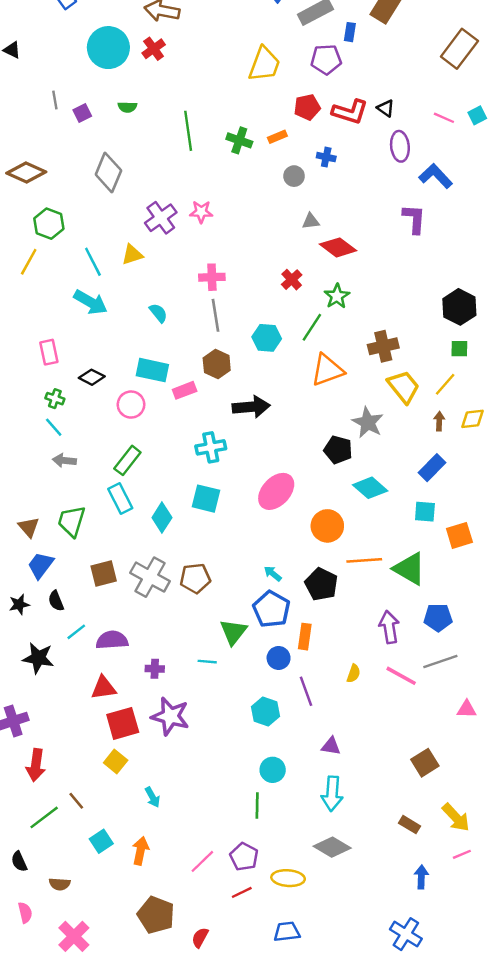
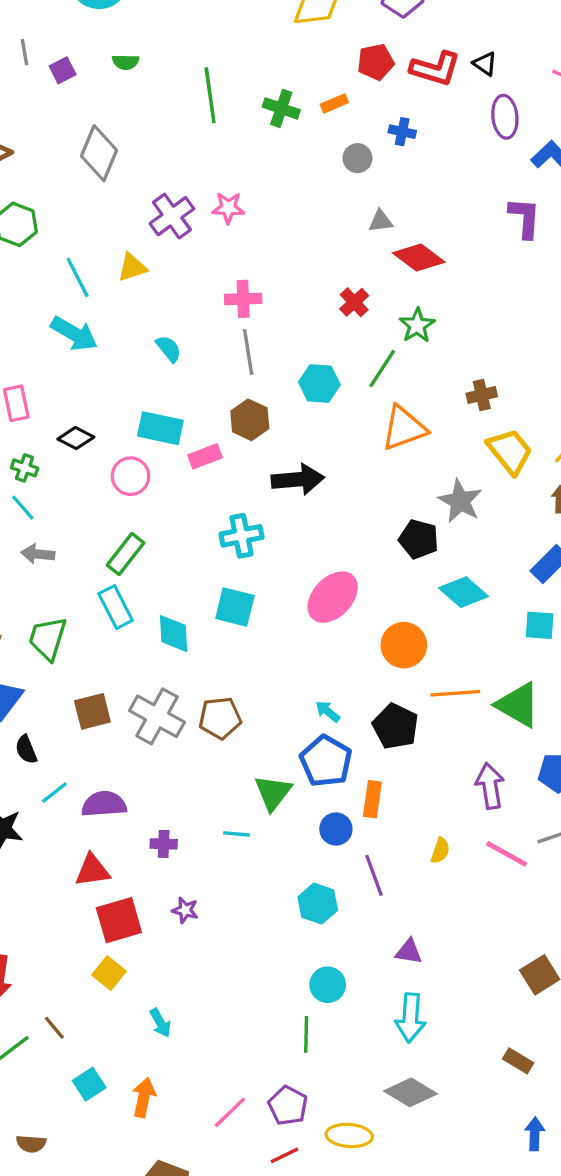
brown cross: (383, 346) -> (482, 395), size x0.7
cyan diamond: (162, 518) -> (174, 634), turned -36
purple star: (170, 716) -> (185, 910), size x0.5

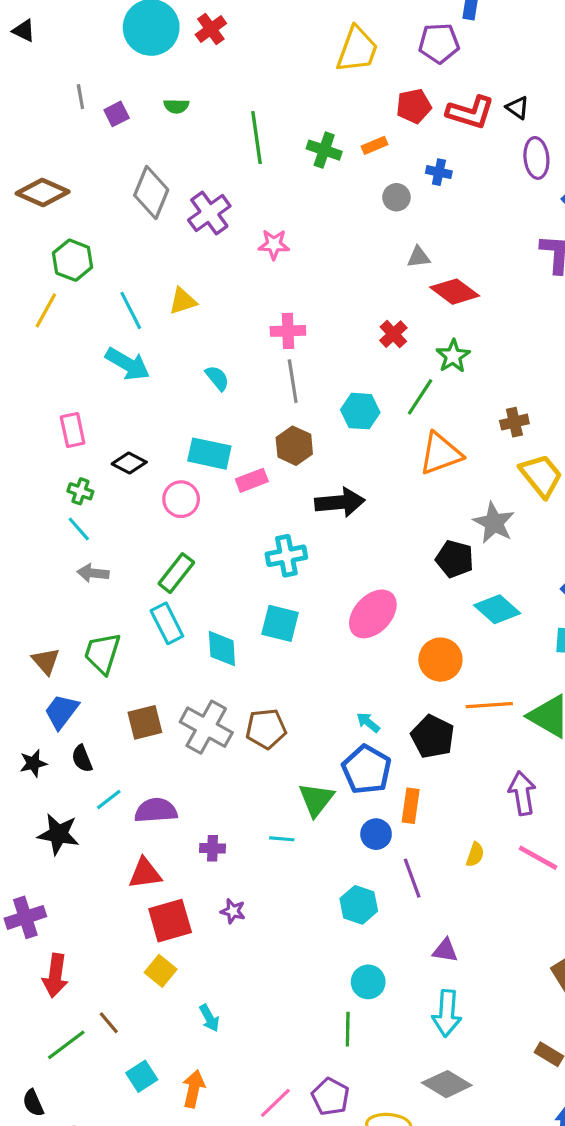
purple cross: (172, 216) -> (209, 213), moved

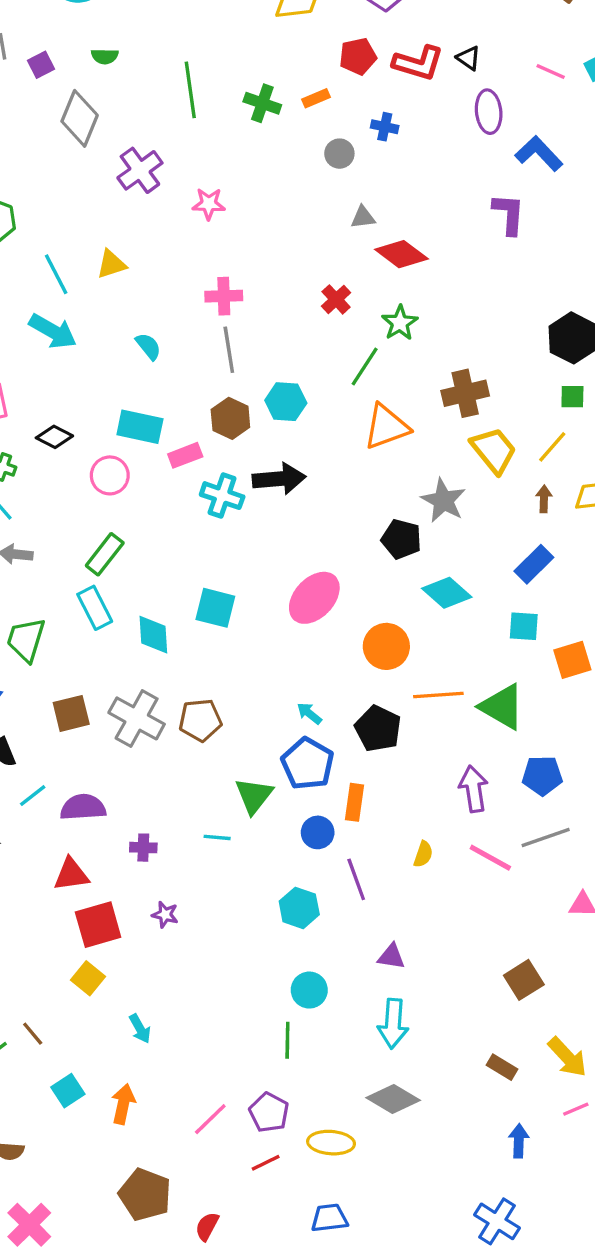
gray diamond: (151, 193) -> (80, 118), moved
cyan hexagon: (360, 411) -> (286, 402), moved
brown cross: (514, 422) -> (465, 393), size x1.5
cyan cross: (286, 556) -> (222, 496), moved, turned 30

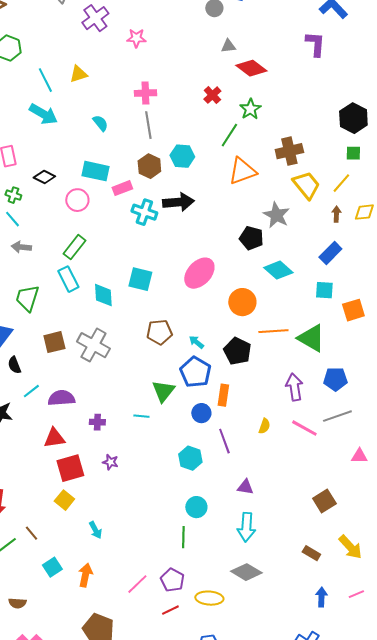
brown pentagon: (200, 720) -> (159, 332), moved
pink line: (576, 1109) -> (356, 594), moved

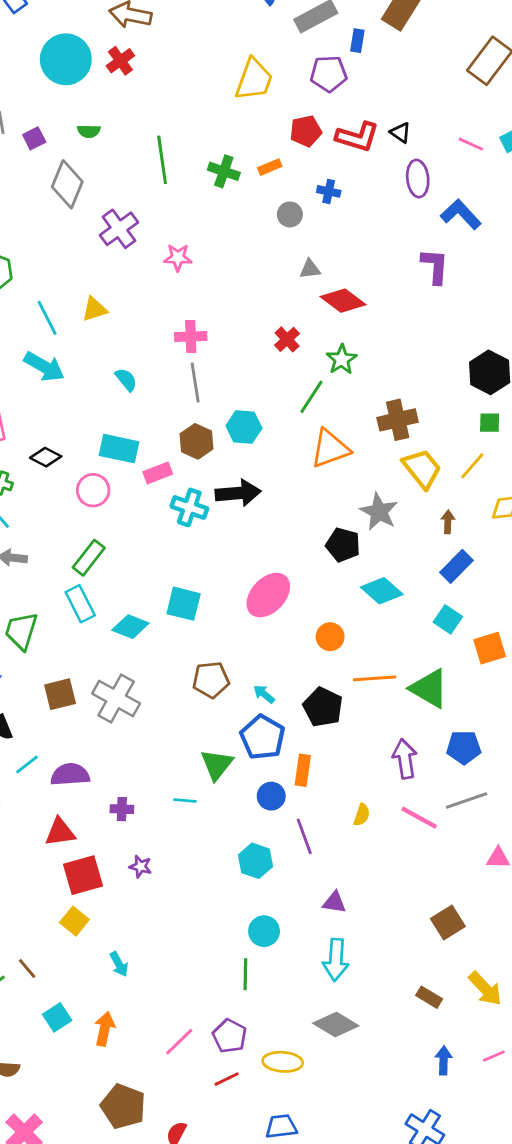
brown arrow: (336, 214) -> (448, 522), moved
cyan square: (324, 290) -> (448, 619), turned 30
cyan diamond: (103, 295) -> (130, 627), turned -65
orange circle: (242, 302) -> (330, 637), size x0.7

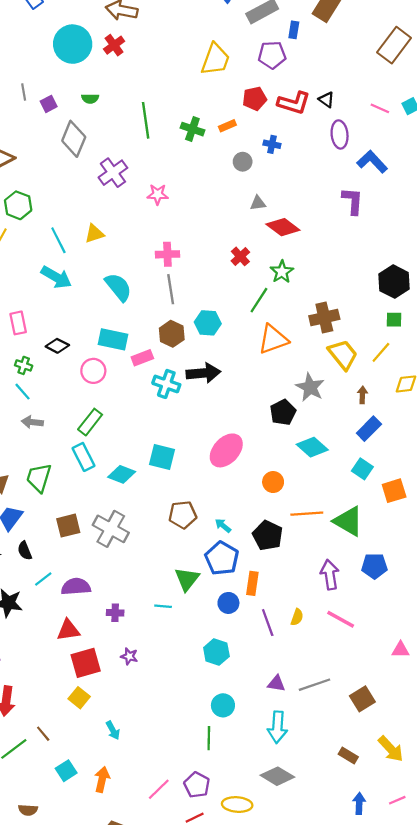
cyan semicircle: (126, 380) -> (118, 287), size x1.6
black pentagon: (343, 545) -> (283, 412), turned 30
gray line: (467, 800) -> (314, 685), moved
purple line: (304, 836) -> (268, 623), moved

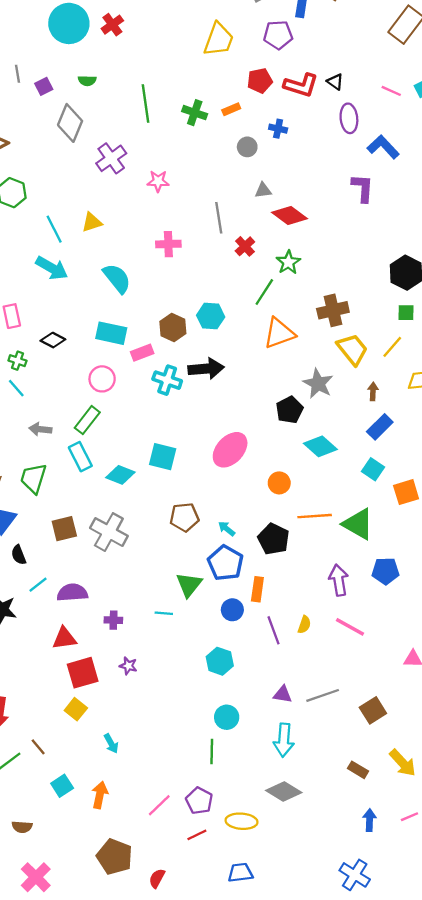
gray line: (171, 289) -> (219, 218), moved
pink circle: (93, 371) -> (102, 379), moved
gray arrow: (32, 422) -> (40, 429), moved

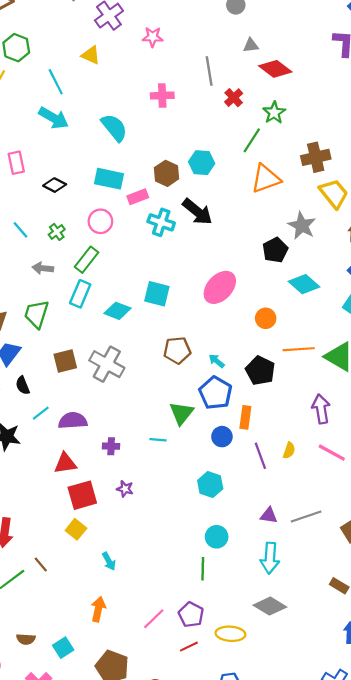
yellow triangle: (92, 222) -> (91, 55), moved, turned 42
green cross: (17, 361) -> (57, 232), moved, turned 35
black arrow: (206, 369) -> (197, 212), turned 44
cyan rectangle: (80, 457) -> (80, 294), turned 50
cyan square: (62, 786) -> (63, 648), moved

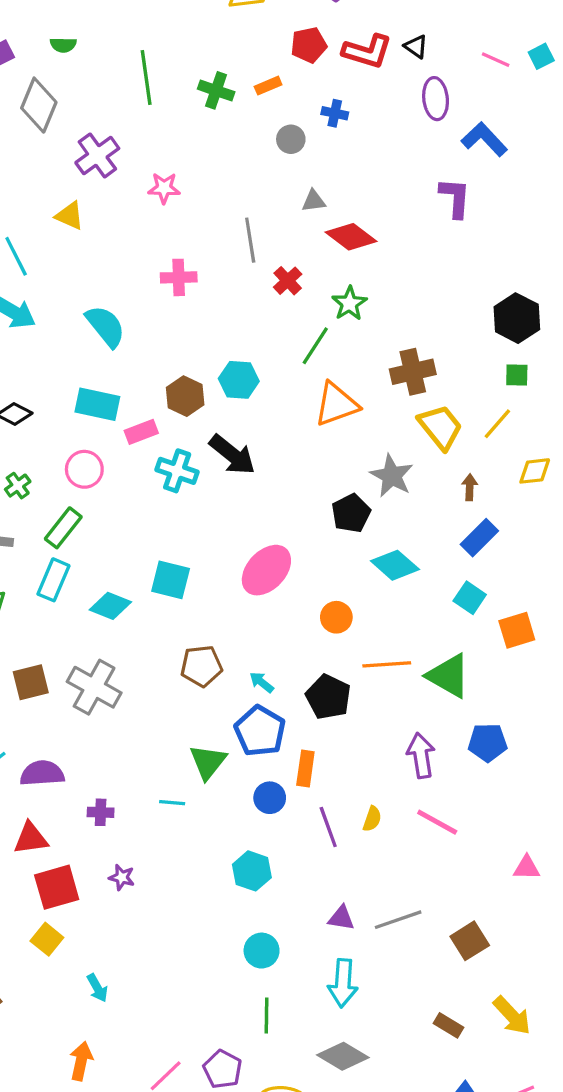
green line: (203, 569) -> (266, 1016), moved

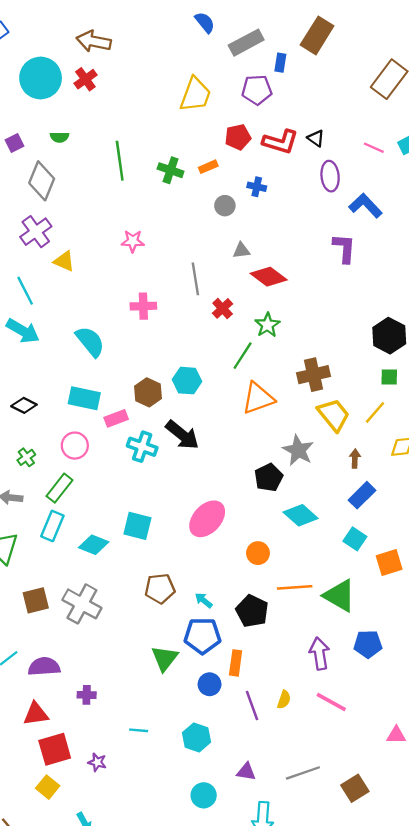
purple cross: (97, 155) -> (36, 232), moved
blue pentagon: (260, 731) -> (202, 636), turned -30
cyan line: (172, 803) -> (139, 730), moved
purple star: (122, 877) -> (97, 762), moved
purple triangle: (341, 918) -> (246, 772), moved

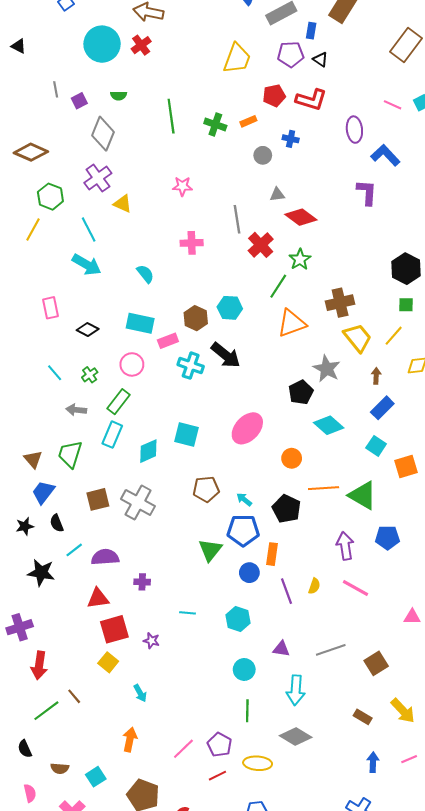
black triangle: (316, 138) -> (320, 59), moved
red cross: (223, 308) -> (261, 245), size x1.4
cyan semicircle: (90, 342) -> (145, 274), size x0.7
cyan diamond: (94, 545) -> (148, 451), turned -45

